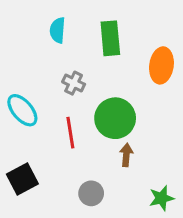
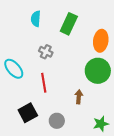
green rectangle: (110, 38) -> (69, 24), turned 30
green circle: (115, 118) -> (98, 71), moved
black square: (22, 179) -> (28, 113), moved

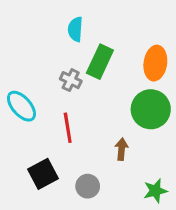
cyan semicircle: (36, 19) -> (75, 29), moved
green rectangle: (69, 24) -> (100, 62), moved

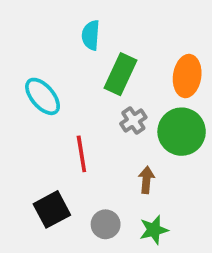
gray cross: (71, 80) -> (133, 120), moved, turned 30
cyan ellipse: (21, 106) -> (43, 96), moved
green star: (155, 191) -> (154, 230), moved

